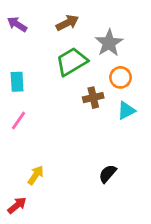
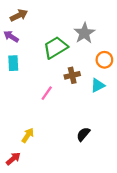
brown arrow: (67, 23) -> (19, 15), moved
purple arrow: (17, 24) -> (11, 36), moved
orange circle: (121, 77) -> (104, 60), moved
pink line: (18, 121) -> (47, 93), moved

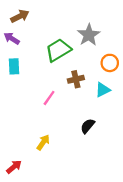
black semicircle: (83, 134) -> (88, 126), moved
yellow arrow: (28, 135) -> (43, 142), moved

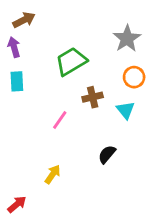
gray star: (89, 35) -> (127, 39), moved
purple arrow: (12, 38) -> (14, 47), turned 42
cyan triangle: (103, 90) -> (125, 110), turned -42

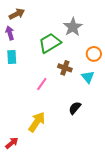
gray star: (127, 39) -> (73, 27), moved
brown cross: (93, 97) -> (65, 68), turned 32
yellow arrow: (53, 174) -> (37, 122), size x1.5

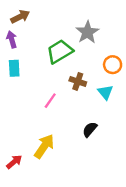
red arrow: (12, 143) -> (14, 162), moved

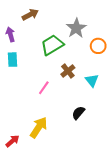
brown arrow: (20, 17) -> (30, 15), moved
orange circle: (113, 65) -> (98, 46), moved
brown cross: (78, 81) -> (68, 71), turned 32

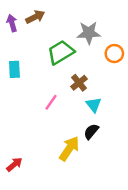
gray star: (76, 28) -> (89, 33), turned 30
purple arrow: (10, 34) -> (12, 23), moved
cyan triangle: (92, 80) -> (94, 105), moved
yellow arrow: (39, 127) -> (69, 149), moved

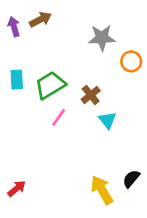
green trapezoid: (61, 52) -> (50, 85), moved
black semicircle: (91, 131) -> (131, 179), moved
yellow arrow: (69, 149) -> (102, 190), moved, turned -65

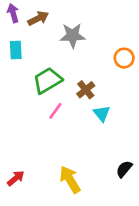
purple arrow: (14, 27) -> (13, 13), moved
gray star: (102, 38) -> (73, 36), moved
cyan rectangle: (17, 80) -> (16, 50), moved
yellow arrow: (102, 190) -> (70, 180), moved

